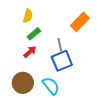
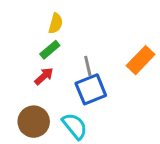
yellow semicircle: (28, 16) -> (56, 23), moved
orange rectangle: (80, 22) -> (141, 60), moved

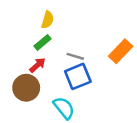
gray line: (88, 66) -> (75, 56), turned -60
brown circle: (34, 122) -> (26, 88), moved

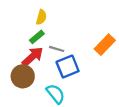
gray line: (75, 56) -> (57, 49), moved
red arrow: (38, 65) -> (33, 57), size x1.5

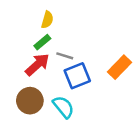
orange rectangle: (105, 45) -> (119, 67), moved
brown circle: (23, 76) -> (30, 101), moved

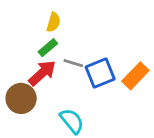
blue square: (77, 76) -> (100, 73), moved
brown circle: (30, 101) -> (21, 98), moved

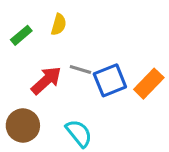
green rectangle: (48, 48) -> (21, 35), moved
brown circle: (21, 98) -> (23, 125), moved

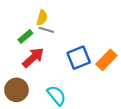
green rectangle: (21, 35) -> (25, 37), moved
gray line: (80, 70) -> (46, 30), moved

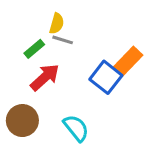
blue square: (79, 58) -> (106, 77), turned -30
orange rectangle: (106, 60) -> (128, 61), moved

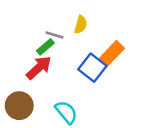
yellow semicircle: (57, 24) -> (81, 25), moved
green rectangle: (34, 49) -> (45, 47), moved

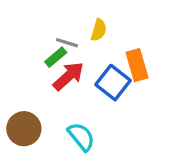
orange rectangle: (112, 53) -> (137, 65), turned -60
red arrow: (39, 68) -> (68, 76), moved

